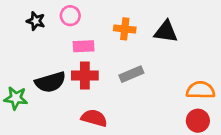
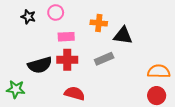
black triangle: (166, 32) -> (123, 36), moved
green star: (16, 98) -> (16, 89), moved

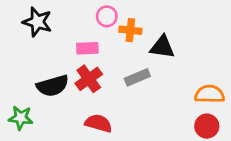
pink circle: (56, 12) -> (107, 16), moved
black star: (28, 17) -> (37, 22), size x1.5
red cross: (67, 60) -> (89, 79), turned -36

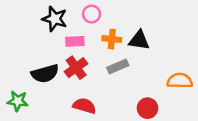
black star: (37, 22) -> (55, 19), moved
orange cross: (130, 30) -> (112, 39), moved
red circle: (207, 126) -> (147, 108), moved

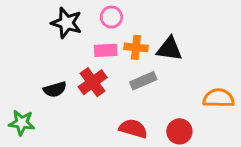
pink rectangle: (75, 41) -> (106, 50), moved
black semicircle: (45, 74) -> (55, 89), size x0.7
red semicircle: (84, 106) -> (133, 129), moved

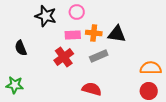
black semicircle: (55, 89) -> (21, 48), moved, turned 84
red circle: (179, 131) -> (149, 91), moved

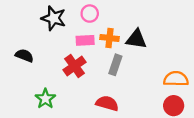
black semicircle: (21, 48) -> (24, 56), turned 133
gray rectangle: (99, 56) -> (115, 65), turned -48
green star: (15, 85) -> (45, 99), moved, turned 30

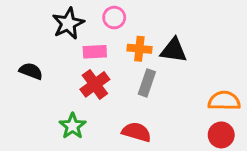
black star: (54, 18) -> (68, 23), turned 30
pink rectangle: (85, 40) -> (95, 52), moved
green star: (45, 99) -> (73, 126), moved

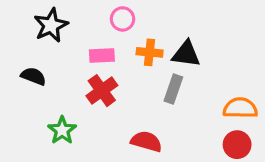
black star: (68, 23) -> (51, 25), moved
gray rectangle: (147, 83) -> (173, 89), moved
green star: (73, 126) -> (62, 130), moved

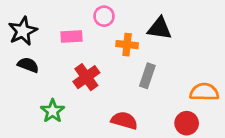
black star: (51, 25) -> (23, 31), moved
black triangle: (186, 54) -> (160, 28), moved
pink rectangle: (102, 56) -> (71, 36), moved
red circle: (237, 145) -> (187, 123), moved

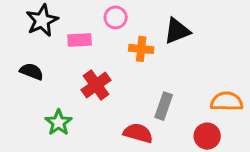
black triangle: (160, 28) -> (177, 31), turned -30
black star: (23, 31) -> (42, 20), moved
gray rectangle: (147, 76) -> (164, 106), moved

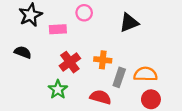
orange cross: (141, 49) -> (103, 60), moved
orange semicircle: (227, 102) -> (145, 74), moved
green star: (59, 123) -> (58, 89), moved

